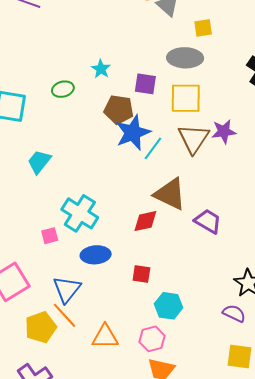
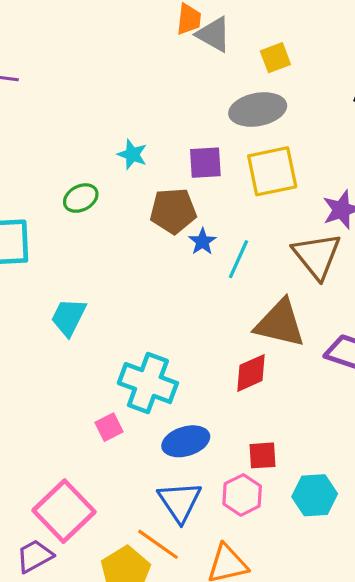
blue star: (133, 133) -> (202, 242), size x0.5
brown triangle: (194, 139) -> (317, 256), moved
blue triangle: (67, 289) -> (180, 502), moved
pink hexagon: (152, 339) -> (242, 495), moved

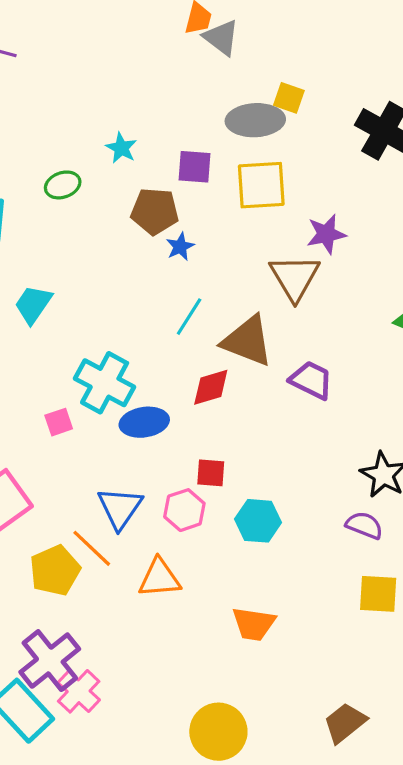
yellow square: (275, 58) -> (289, 98), moved, turned 32
cyan line: (238, 259) -> (189, 317), moved
blue ellipse: (186, 441) -> (144, 422), moved

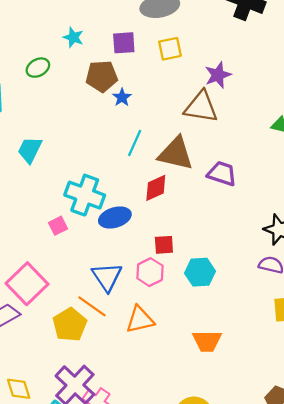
yellow square: (261, 185) -> (170, 49), size x0.7
brown triangle: (295, 277) -> (201, 107), turned -42

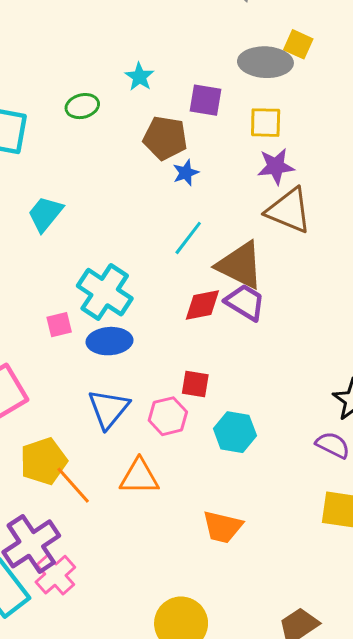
purple star: (218, 75) -> (276, 166), moved
purple trapezoid: (222, 174) -> (245, 302), moved
blue ellipse: (115, 217) -> (110, 341), moved
orange line: (92, 306) -> (73, 485), moved

